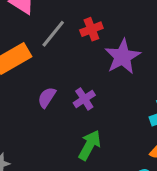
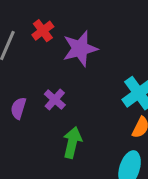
purple star: (123, 57) -> (80, 49), turned 30

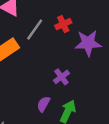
purple semicircle: (18, 108) -> (43, 104), moved

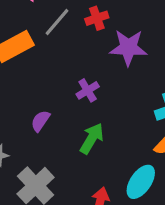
purple semicircle: (43, 104) -> (40, 121), moved

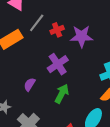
red cross: (97, 18) -> (57, 30), moved
purple cross: (88, 90) -> (58, 64), size x1.5

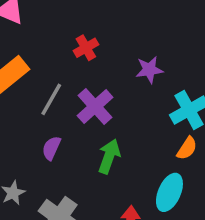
gray line: (37, 23) -> (51, 99), moved
purple star: (82, 36) -> (149, 70), moved, size x0.7

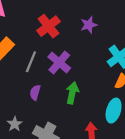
red cross: (86, 48) -> (49, 26), size x1.5
purple star: (149, 70) -> (89, 25), moved

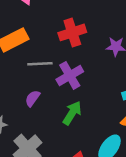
gray line: (31, 62) -> (40, 64), turned 45

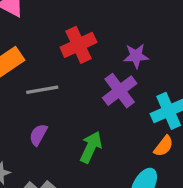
purple cross: (70, 75) -> (120, 91), moved

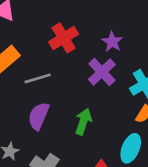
purple star: (136, 56) -> (112, 42), turned -30
purple semicircle: (38, 135) -> (39, 116), size x1.5

